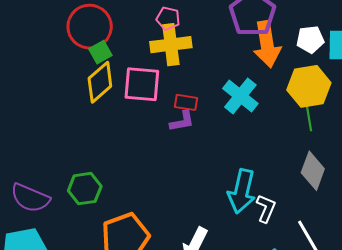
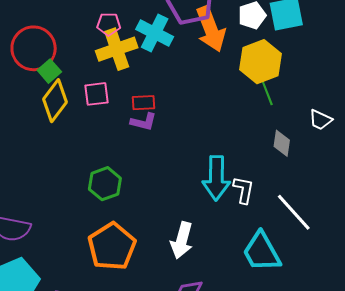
pink square: (142, 84) -> (97, 94), size x0.7
cyan cross: (240, 96) -> (155, 33), moved
purple L-shape: (182, 121) -> (144, 122), turned 36
gray diamond: (313, 171) -> (282, 143), size x0.7
green hexagon: (85, 189) -> (105, 184), moved

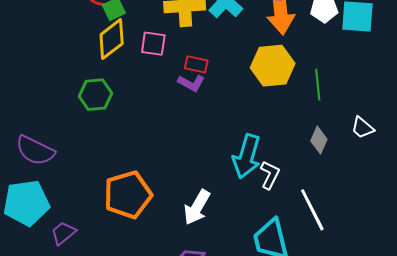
yellow hexagon: (260, 62) -> (273, 66), moved
green hexagon: (105, 184) -> (95, 95), moved

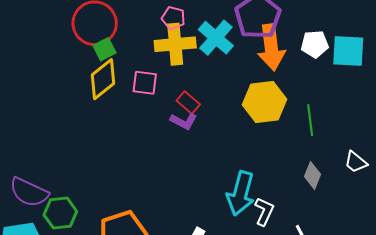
red rectangle: (196, 64) -> (188, 103), turned 30
green hexagon: (95, 95) -> (60, 213), moved

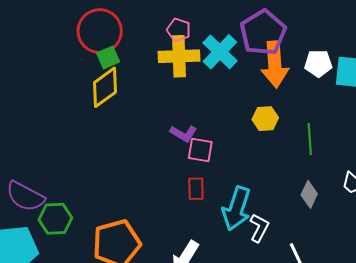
pink square: (145, 83) -> (200, 150), moved
yellow hexagon: (265, 102) -> (265, 119), size x0.6
red rectangle: (188, 103) -> (196, 189), moved, turned 45

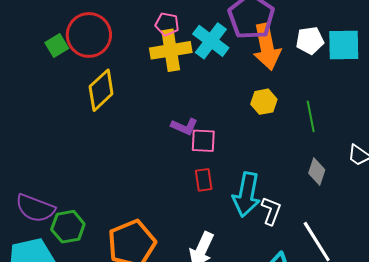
green square: (108, 57) -> (57, 45), moved

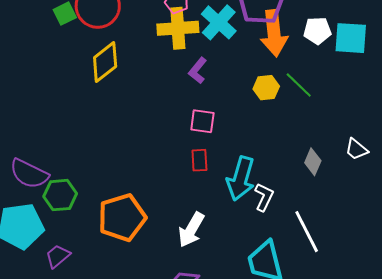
green line: (311, 116) -> (299, 85), moved, turned -40
purple L-shape: (184, 126) -> (198, 71), moved, turned 100

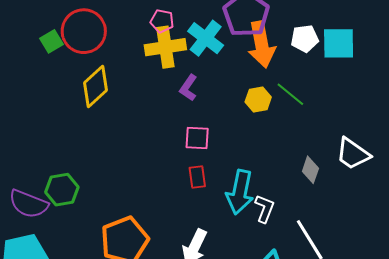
white trapezoid: (356, 149) -> (353, 154), size x1.5
green hexagon: (60, 195) -> (62, 190), moved

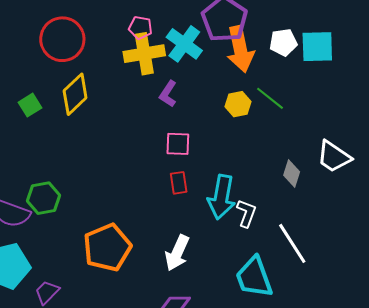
green square: (51, 41) -> (30, 105), moved

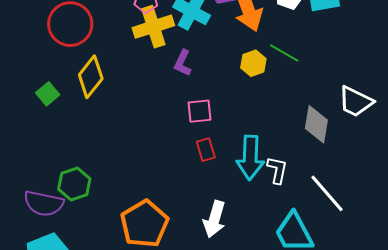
gray diamond: (292, 173) -> (316, 124), size x1.4

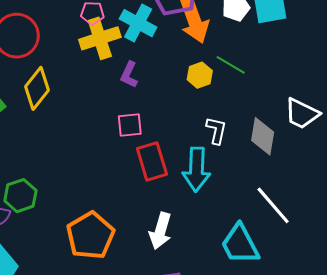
pink square: (199, 111) -> (130, 125), moved
red rectangle: (206, 150) -> (152, 161), size x1.6
white L-shape: (277, 170) -> (216, 130), moved

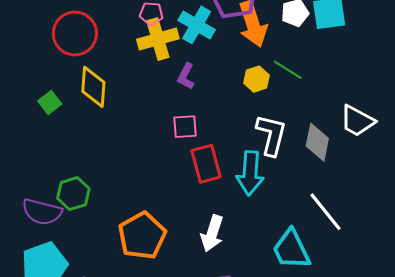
yellow diamond: (37, 88) -> (93, 87), turned -36
white L-shape: (216, 130) -> (271, 135), size x1.5

